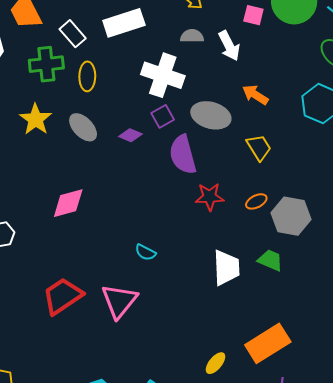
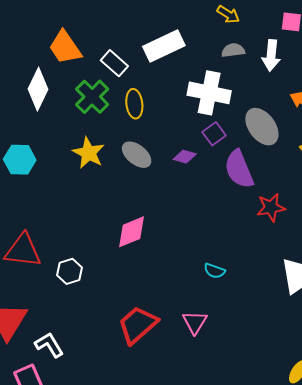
white arrow: (229, 46) -> (271, 55), turned 40
green cross: (46, 64) -> (92, 97), turned -32
gray ellipse: (211, 115) -> (262, 127), turned 45
pink triangle: (119, 301) -> (195, 322), size x0.7

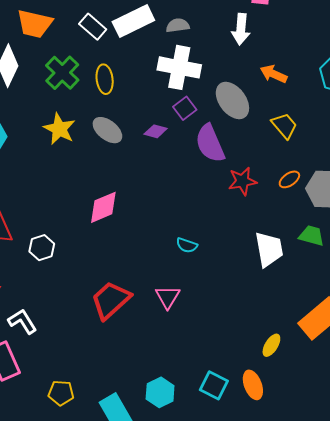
orange trapezoid: (65, 47) -> (35, 24), turned -42
gray semicircle: (233, 50) -> (178, 25), moved
white rectangle: (114, 63) -> (93, 27), moved

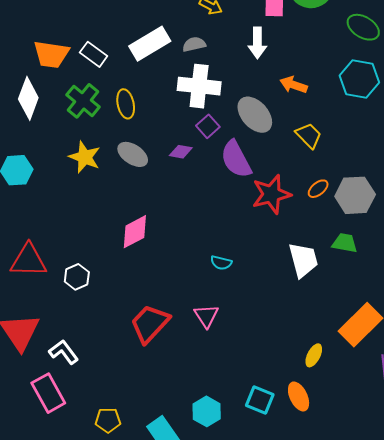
white rectangle: (93, 27) -> (94, 54), moved
red star: (242, 181) -> (271, 194), size x1.4

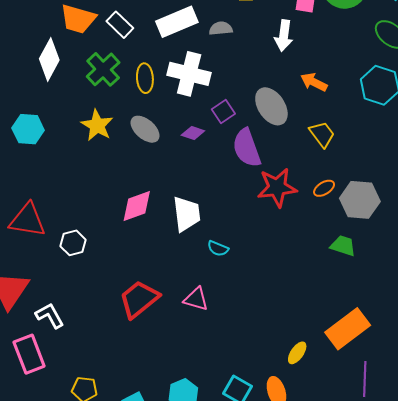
white cross: (199, 86) -> (189, 74), moved
white trapezoid: (303, 260) -> (187, 214), moved
pink triangle: (206, 316) -> (196, 299), turned -48

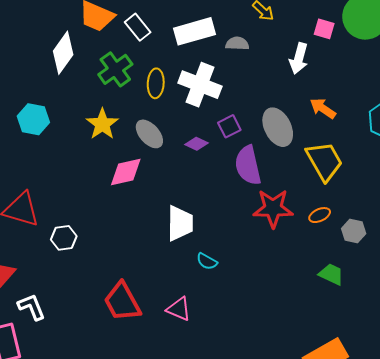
yellow trapezoid: (322, 134) -> (324, 161), size x1.5
gray hexagon: (360, 200) -> (354, 231), size x0.6
pink diamond: (137, 206) -> (126, 172), moved
red trapezoid: (139, 299) -> (122, 302), turned -87

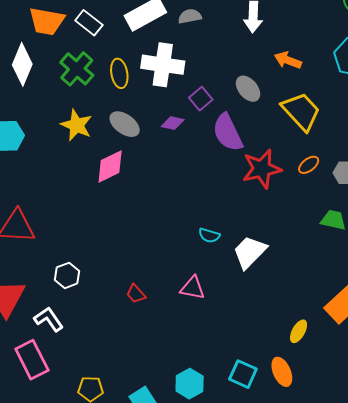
gray ellipse: (278, 127) -> (248, 89), size x0.7
white trapezoid: (180, 223) -> (250, 252), moved, turned -123
white hexagon: (64, 238) -> (67, 275), moved
red trapezoid: (122, 302) -> (136, 294), size x0.5

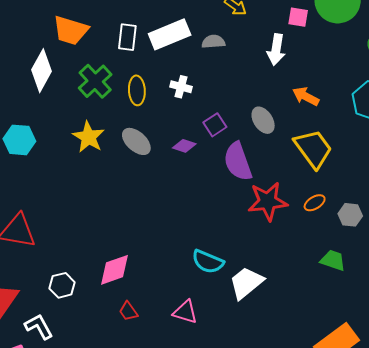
white rectangle: (89, 23) -> (127, 37), moved, turned 52
white cross: (163, 65) -> (181, 87), size x0.5
pink diamond: (110, 166) -> (115, 270), moved
cyan semicircle: (209, 235) -> (208, 262), size x1.5

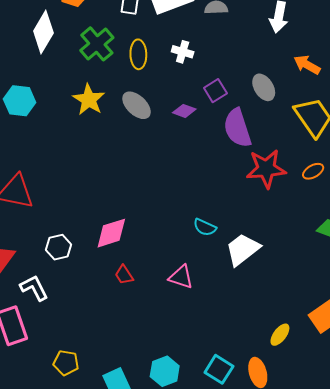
cyan semicircle: (208, 262) -> (205, 227), size x0.7

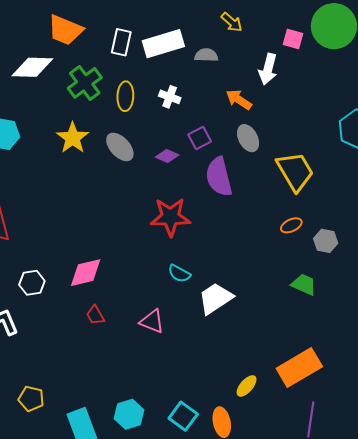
white diamond: (43, 32) -> (32, 67), turned 57
orange arrow: (307, 65) -> (239, 100), moved
red star: (266, 169) -> (170, 217), moved

